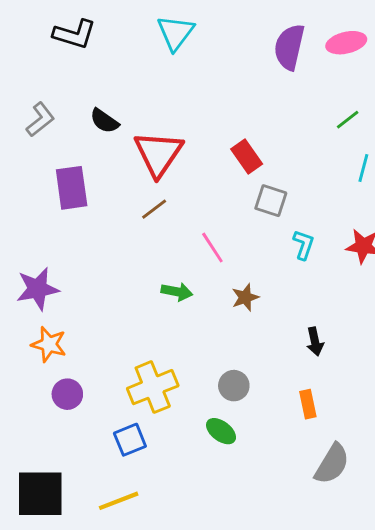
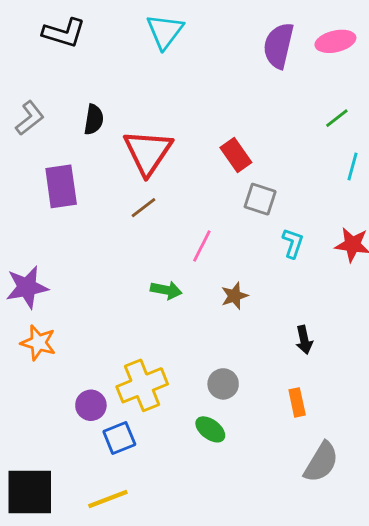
black semicircle: (104, 121) -> (94, 120), turned -116
pink line: (212, 248) -> (202, 246), turned 60
purple circle: (67, 394) -> (91, 405), moved

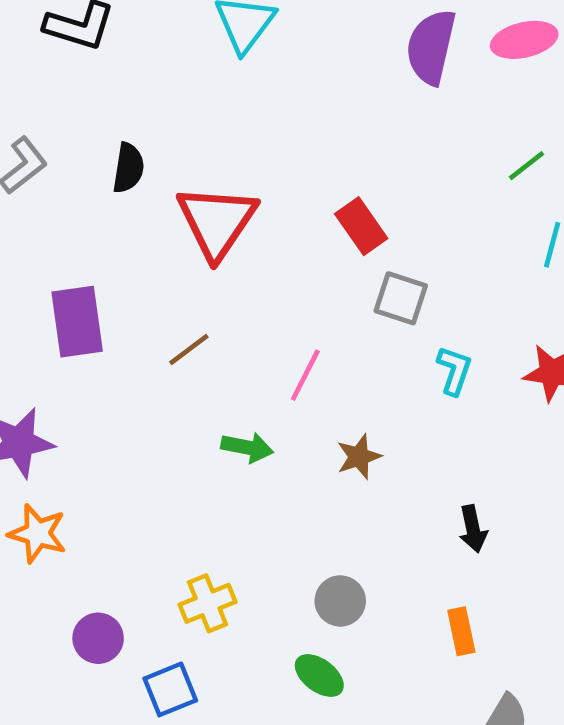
purple rectangle: (61, 186) -> (77, 322), moved
brown line: (144, 208) -> (189, 350), moved
yellow cross: (142, 385) -> (208, 603), size x0.7
purple circle: (91, 405) -> (98, 638), moved

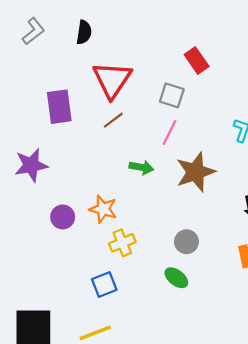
red triangle: (217, 221) -> (112, 80), moved
gray square: (401, 298) -> (172, 95), moved
brown star: (359, 457) -> (195, 172), size x1.8
orange star: (38, 533) -> (103, 209), moved
purple circle: (98, 638) -> (63, 217), moved

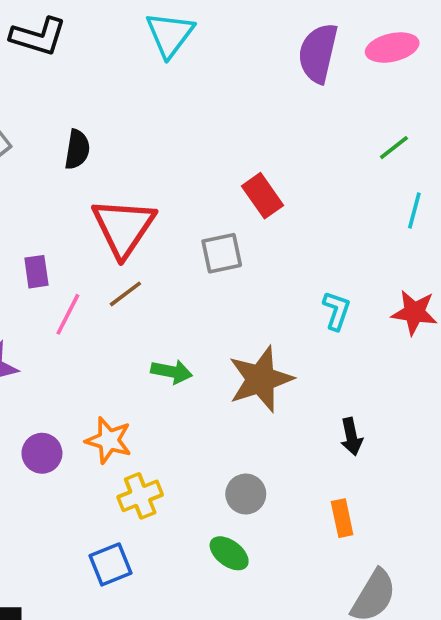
gray square: (172, 95) -> (222, 253), turned -30
purple rectangle: (59, 107) -> (36, 272), size x0.6
pink line: (170, 133) -> (68, 314), moved

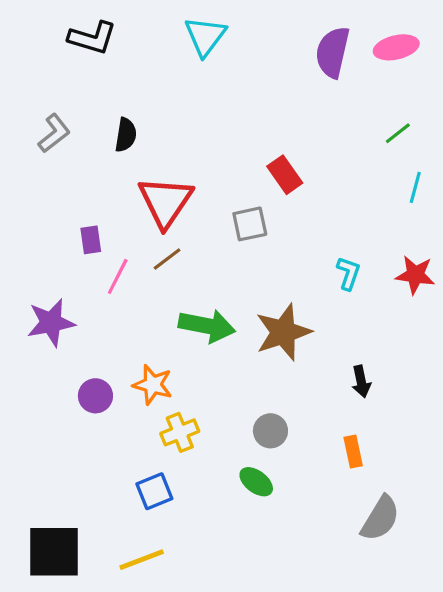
green arrow: (172, 372) -> (207, 326), size x1.6

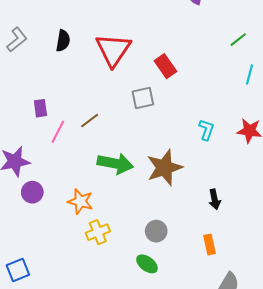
red triangle: (165, 202) -> (113, 50), moved
purple circle: (95, 396) -> (32, 192), moved
blue square: (154, 491) -> (18, 270), moved

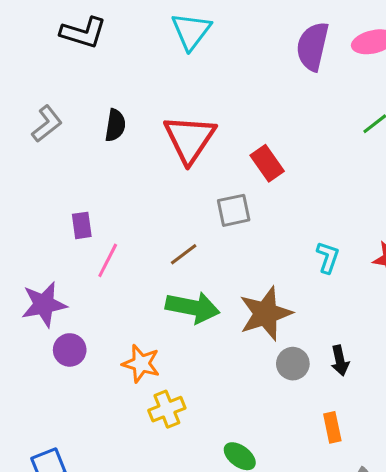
brown line: (90, 120) -> (184, 254), moved
gray circle: (156, 231) -> (293, 364), moved

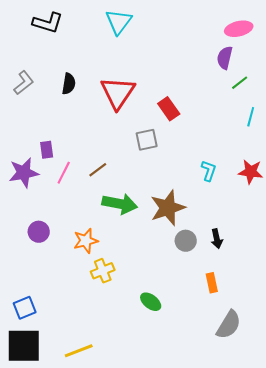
purple semicircle: (313, 46) -> (225, 58), moved, size x0.7
brown line: (184, 254) -> (98, 170), moved
purple star: (44, 304) -> (24, 173), moved
orange star: (141, 364) -> (86, 241), turned -30

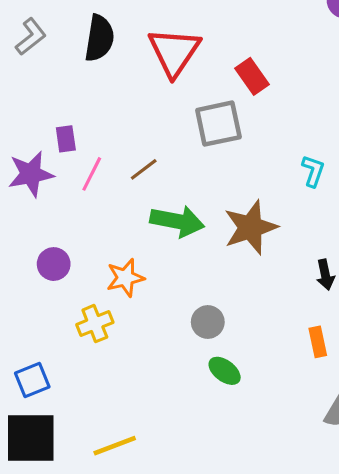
black semicircle: (69, 84) -> (99, 38), size x1.4
gray square: (147, 140) -> (218, 124), size x1.4
gray circle: (186, 241) -> (208, 322), moved
yellow cross: (103, 271) -> (95, 324), moved

